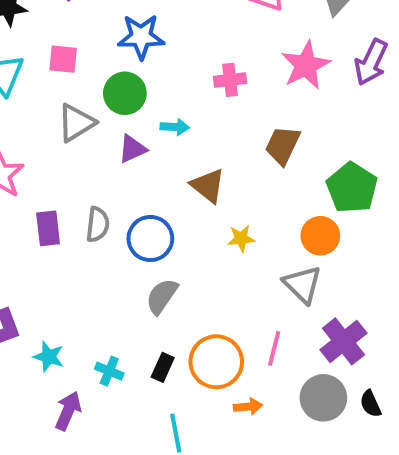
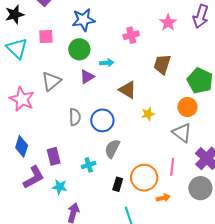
pink star: (306, 65) -> (168, 23), size x0.7
gray triangle: (76, 123) -> (51, 81), moved
purple rectangle: (48, 228) -> (54, 156), moved
cyan cross: (109, 371) -> (89, 165), moved, turned -32

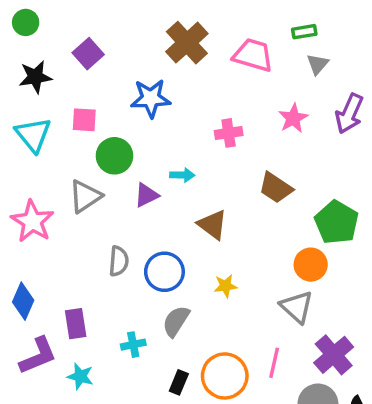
green circle: (79, 49) -> (114, 156), moved
brown trapezoid: (162, 64) -> (276, 188), turned -80
yellow star: (148, 114) -> (226, 286), moved

